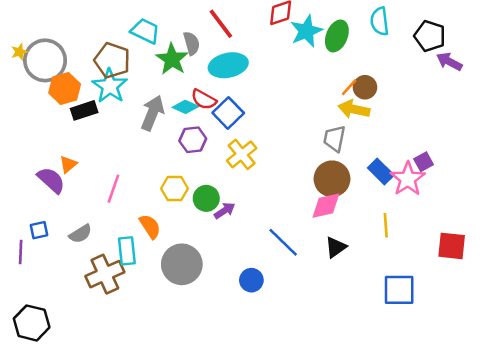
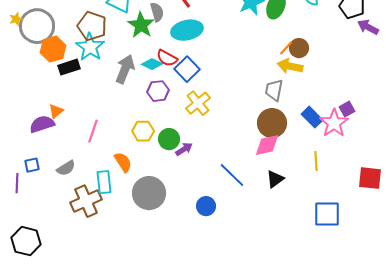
purple semicircle: (51, 180) -> (42, 124), turned -60

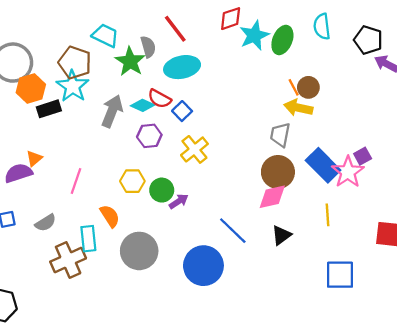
orange line: (286, 48) -> (294, 87), turned -70
blue square: (187, 69) -> (182, 111), size x0.7
blue rectangle: (312, 117) -> (323, 165), size x1.4
blue circle: (206, 206) -> (203, 266), size x1.8

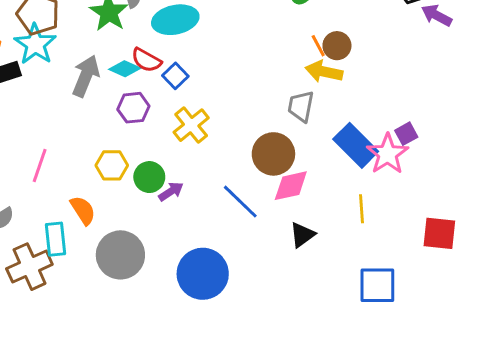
brown circle: (278, 172) -> (273, 154), moved
blue line: (233, 231) -> (240, 202), moved

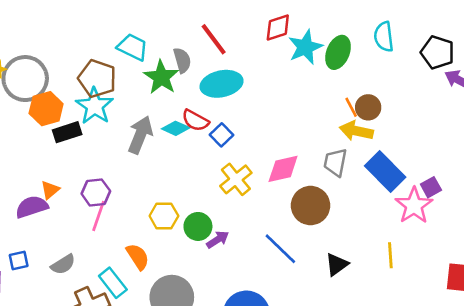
purple hexagon: (133, 108) -> (96, 192), moved
blue rectangle: (356, 145) -> (385, 171), moved
pink diamond: (291, 186) -> (283, 169), moved
black triangle: (302, 235) -> (337, 264), moved
cyan rectangle: (55, 239) -> (113, 283), turned -32

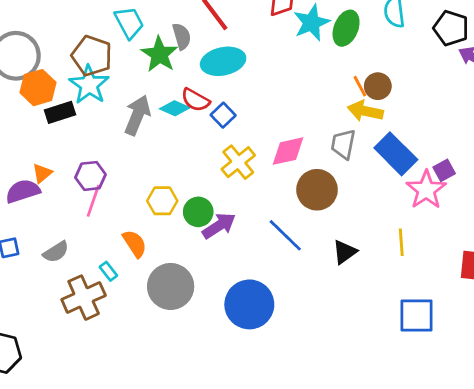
cyan trapezoid: (133, 47) -> (129, 23), turned 36
purple arrow: (218, 240) -> (219, 226), size x1.4
cyan rectangle: (113, 283) -> (108, 271), size x0.6

